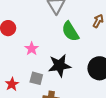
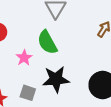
green semicircle: (70, 31) -> (47, 42), moved

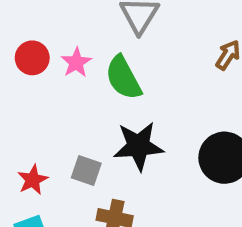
pink star: (24, 58) -> (76, 62), moved

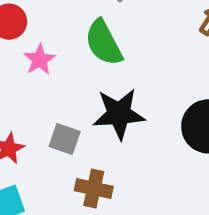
pink star: (76, 62) -> (39, 60), moved

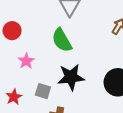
pink star: (39, 60) -> (26, 61), moved

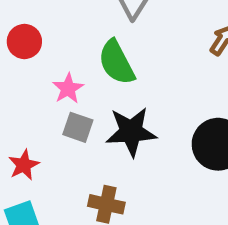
pink star: (26, 61) -> (68, 89), moved
gray square: (43, 91) -> (78, 127), moved

